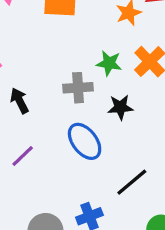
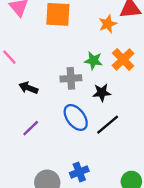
black arrow: (19, 101) -> (28, 88), turned -42
black line: (132, 182) -> (108, 125), moved

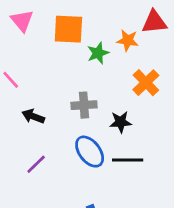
orange star: (108, 24) -> (128, 40), turned 30
green star: (93, 61) -> (98, 53), moved, turned -30
black line: (108, 125) -> (128, 160), turned 40

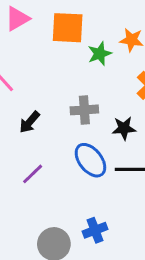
pink triangle: (22, 21) -> (17, 19), turned 40
black arrow: (33, 116) -> (30, 122), turned -70

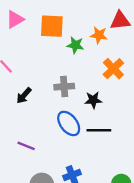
green star: (100, 54) -> (75, 45), turned 30
purple line: (33, 174) -> (26, 146), moved, turned 66

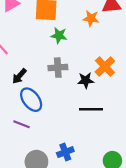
green star: (75, 45) -> (59, 35), moved
orange cross: (113, 69) -> (105, 66), moved
blue ellipse: (69, 123) -> (31, 100), moved

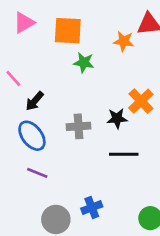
gray cross: (58, 68) -> (78, 126), moved
black arrow: (19, 76) -> (35, 101), moved
blue ellipse: (31, 100) -> (32, 136), moved

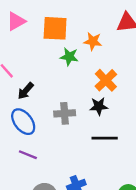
orange star: (124, 41) -> (93, 41), moved
orange cross: (141, 101) -> (106, 80), moved

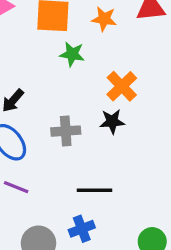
orange star: (93, 41) -> (104, 19), moved
black line: (105, 138) -> (95, 190), moved

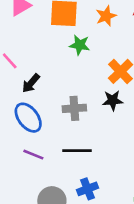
orange star: (104, 19) -> (106, 16), turned -30
black line: (95, 190) -> (77, 151), moved

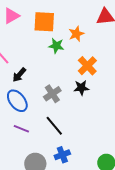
orange star: (106, 16) -> (76, 34), moved
gray cross: (74, 108) -> (52, 94), turned -30
black line: (77, 151) -> (54, 126), turned 50

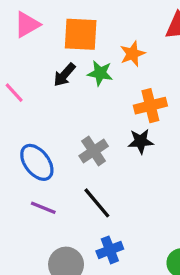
orange cross: (87, 66) -> (150, 106), turned 30
black arrow: (19, 75) -> (64, 75), moved

